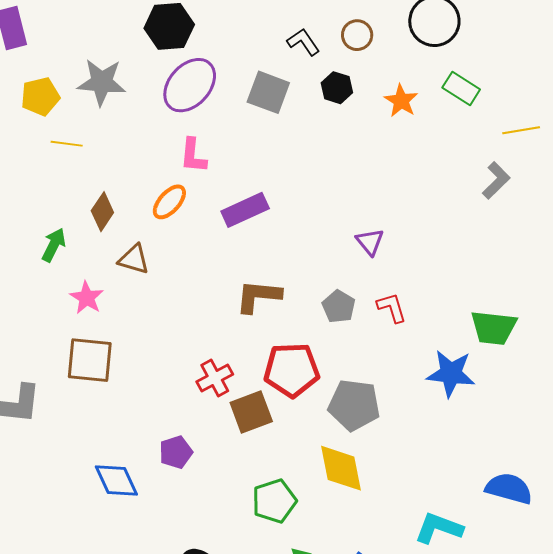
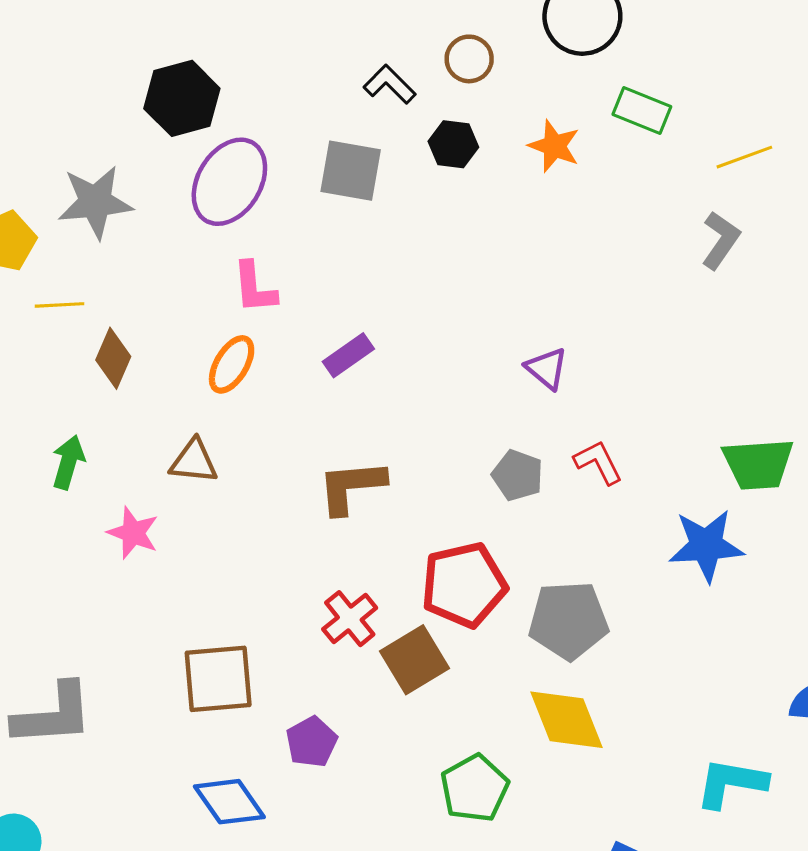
purple rectangle: (245, 210) -> (348, 355), size x0.7
brown diamond: (102, 212) -> (113, 358), moved
brown L-shape: (258, 296) -> (351, 487), moved
brown square: (90, 360) -> (218, 679), moved

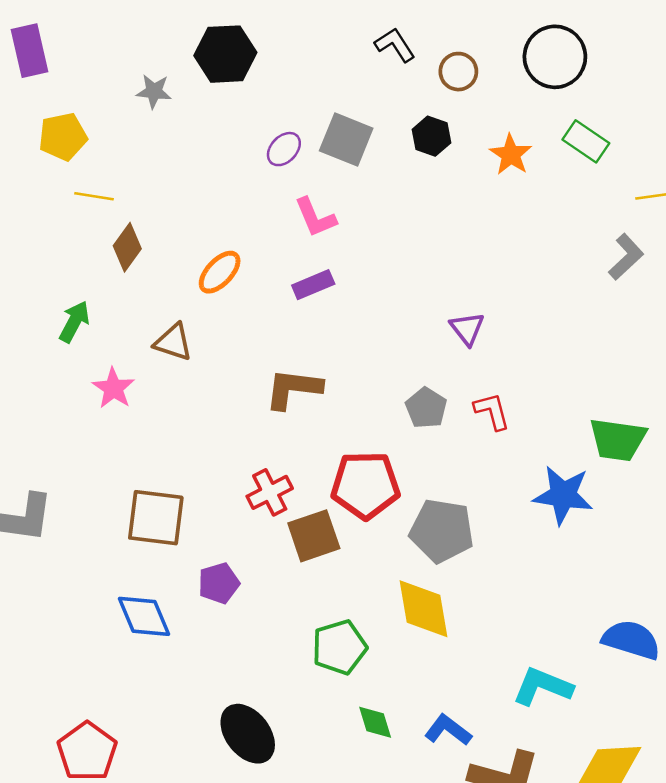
black L-shape: (390, 84) -> (395, 45), moved
purple ellipse: (229, 182) -> (284, 149), moved, size x0.5
gray star: (95, 202) -> (154, 91), moved, size x0.6
pink L-shape: (254, 288) -> (315, 217), moved, turned -30

